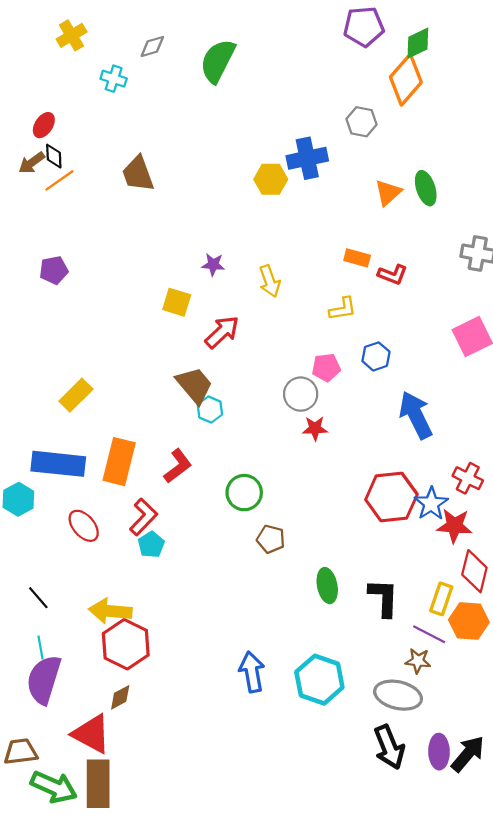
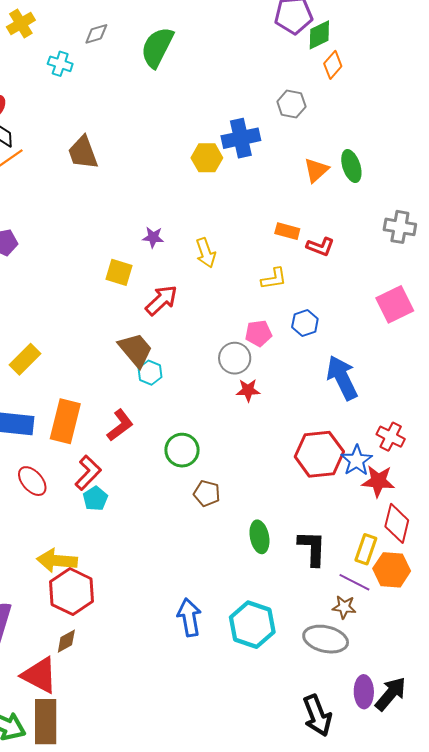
green diamond: (418, 43) -> (319, 35), moved
orange diamond: (406, 80) -> (333, 65), size x0.6
black arrow: (389, 747) -> (317, 715), moved

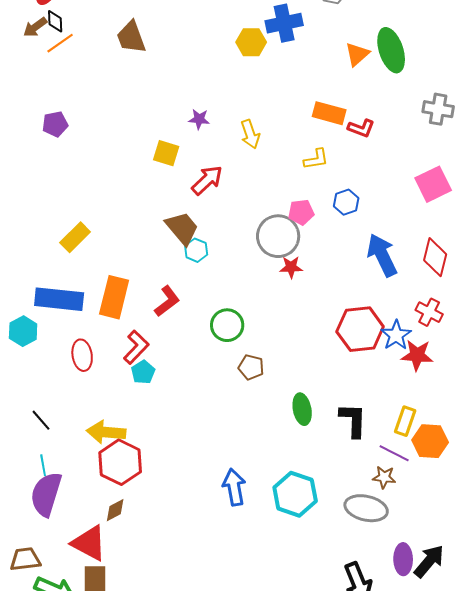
green ellipse: (351, 166) -> (391, 50), size x1.4
orange rectangle: (287, 231) -> (329, 113), size x1.4
gray circle: (235, 358) -> (278, 236), size x1.4
red ellipse: (32, 481) -> (82, 355), turned 32
red diamond: (397, 523) -> (435, 257), moved

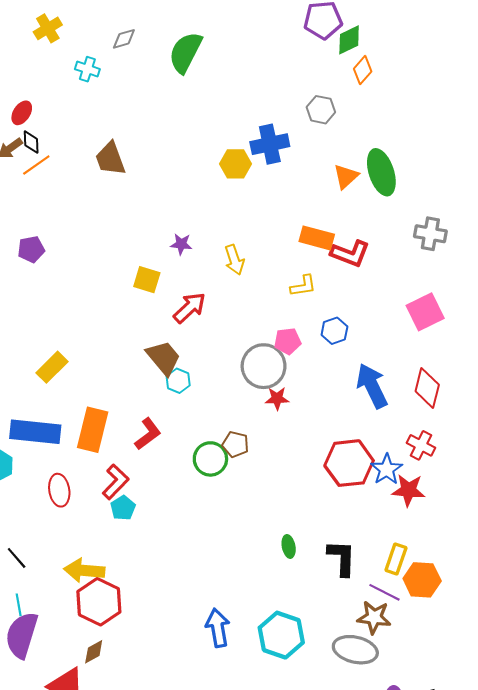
red L-shape: (361, 128) -> (350, 254), size x1.4
brown pentagon: (251, 367) -> (235, 444), moved
green ellipse: (302, 409) -> (289, 546), size x0.7
brown star: (384, 477) -> (374, 617), size x1.4

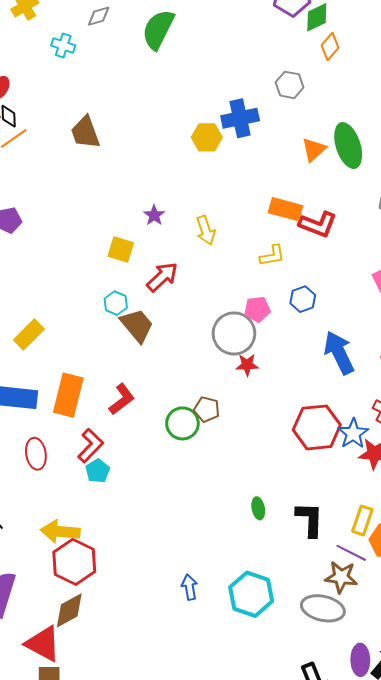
purple star: (181, 244) -> (154, 215), turned 30
cyan hexagon: (178, 381) -> (116, 303), moved
blue arrow: (218, 628) -> (189, 587), size x0.7
brown diamond: (94, 652) -> (69, 610), size x1.5

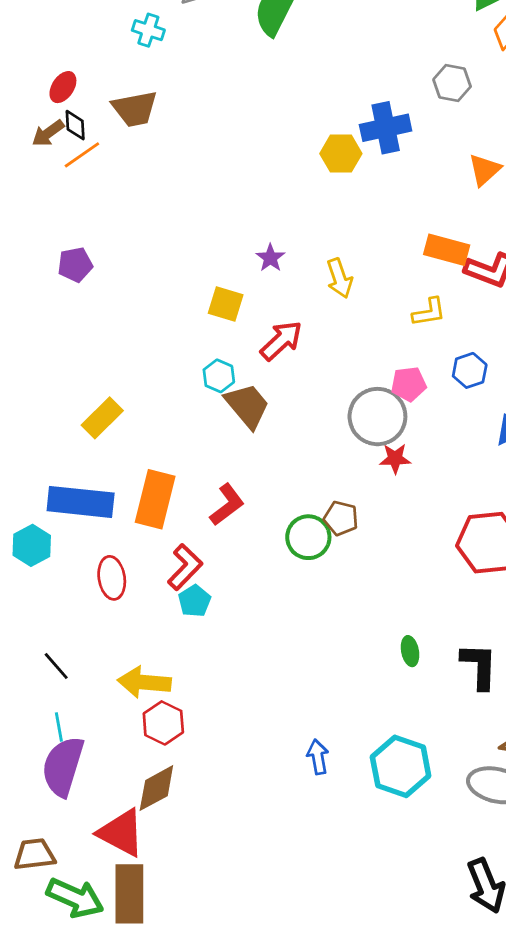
brown trapezoid: (85, 132) -> (135, 109), moved, turned -81
red hexagon: (74, 562) -> (163, 723), size x0.7

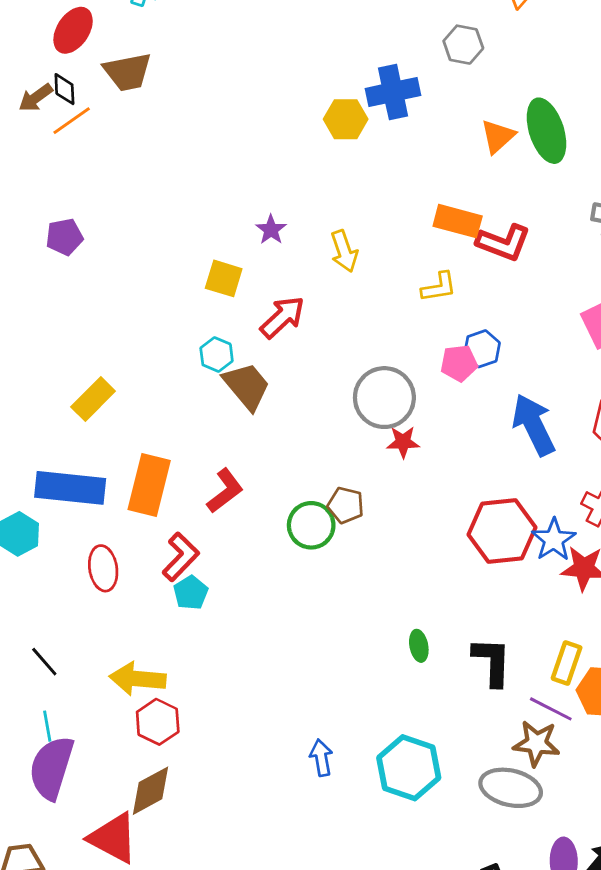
red ellipse: (63, 87) -> (73, 30), moved, size x1.4
pink pentagon: (409, 384) -> (459, 363), moved

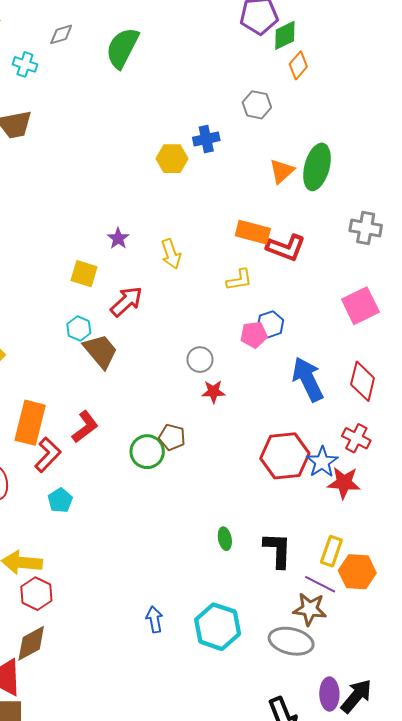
blue cross: (393, 92) -> (206, 139), size x0.7
green ellipse: (547, 131) -> (317, 167), turned 33
gray circle: (384, 398) -> (200, 360), size x0.6
red L-shape: (181, 557) -> (48, 455), moved

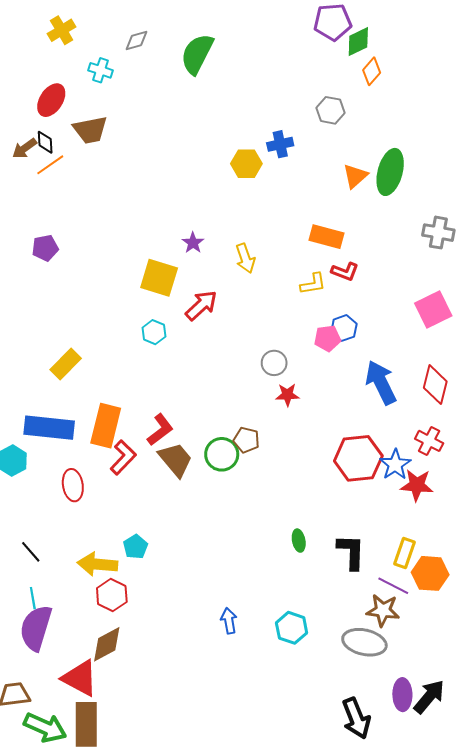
red L-shape: (286, 248) -> (345, 272), moved, size x0.7
yellow square: (84, 274) -> (159, 278), size x1.4
brown trapezoid: (101, 351) -> (176, 459), moved
cyan pentagon: (60, 500) -> (135, 547), moved
cyan hexagon: (218, 627) -> (292, 628), size x0.7

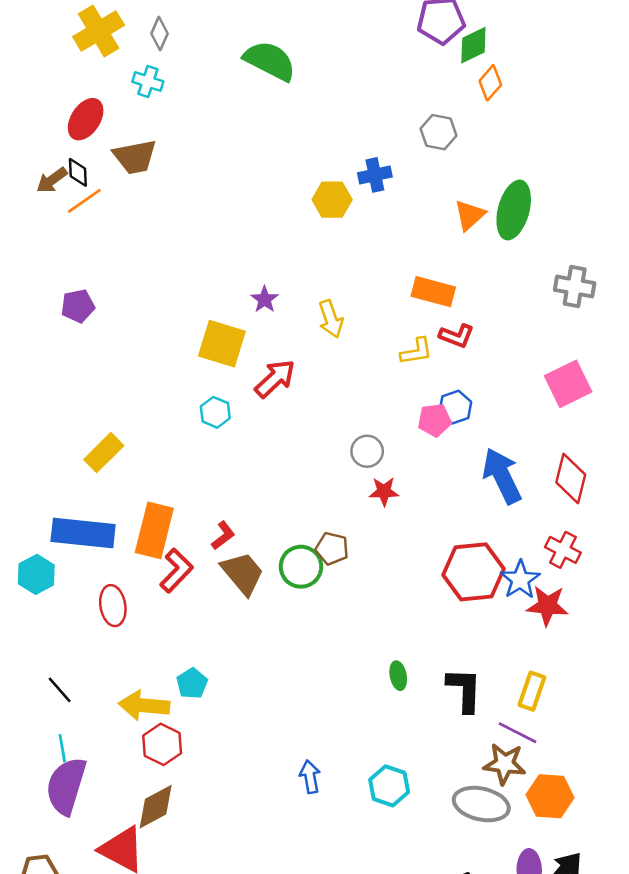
yellow cross: (62, 30) -> (99, 31), size x1.4
gray diamond: (136, 41) -> (160, 34), moved, turned -50
green semicircle: (197, 54) -> (270, 61), turned 90
red L-shape: (160, 430) -> (223, 536), size x0.7
orange hexagon: (430, 573) -> (550, 796), moved

